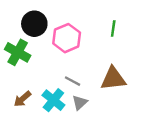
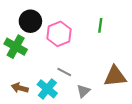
brown triangle: (113, 79) -> (115, 76), moved
brown arrow: (22, 99) -> (20, 88), turned 56
gray triangle: (80, 103) -> (83, 91), moved

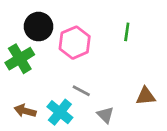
green cross: (16, 47) -> (20, 59), turned 30
brown triangle: (115, 76) -> (146, 96), size x0.7
gray triangle: (83, 91) -> (105, 115), turned -32

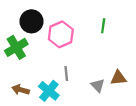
gray line: (81, 91) -> (66, 73), turned 56
gray triangle: (105, 115) -> (98, 85), moved

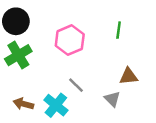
black circle: (31, 21) -> (16, 21), moved
gray line: (66, 73) -> (76, 85), turned -40
brown triangle: (118, 78) -> (129, 76), moved

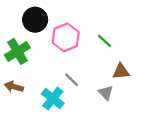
black circle: (16, 21) -> (35, 20), moved
green line: (119, 30) -> (105, 41), moved, turned -56
brown arrow: (23, 104) -> (14, 87), moved

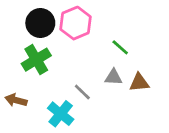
pink hexagon: (66, 37) -> (76, 23), moved
green cross: (17, 51) -> (36, 60), moved
gray triangle: (106, 93) -> (113, 77), moved, turned -42

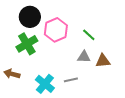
pink hexagon: (76, 23) -> (56, 30), moved
gray line: (82, 92) -> (71, 80), moved, turned -56

